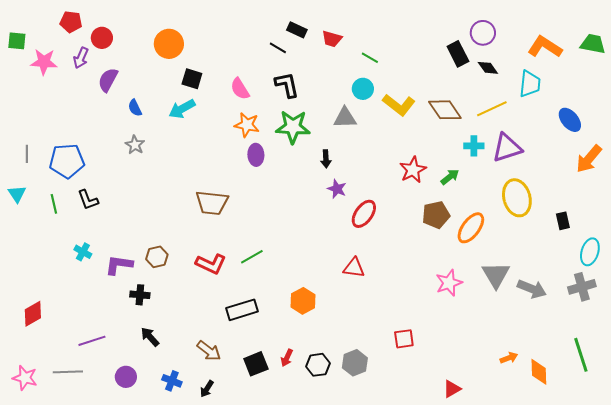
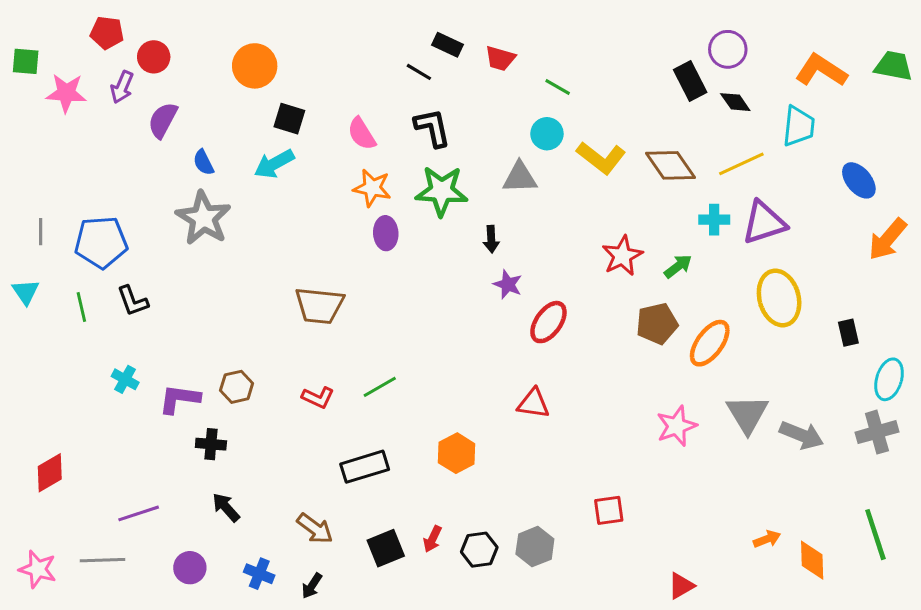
gray star: (135, 145) -> (203, 218), size x1.8
red L-shape: (211, 264) -> (318, 397), size x0.7

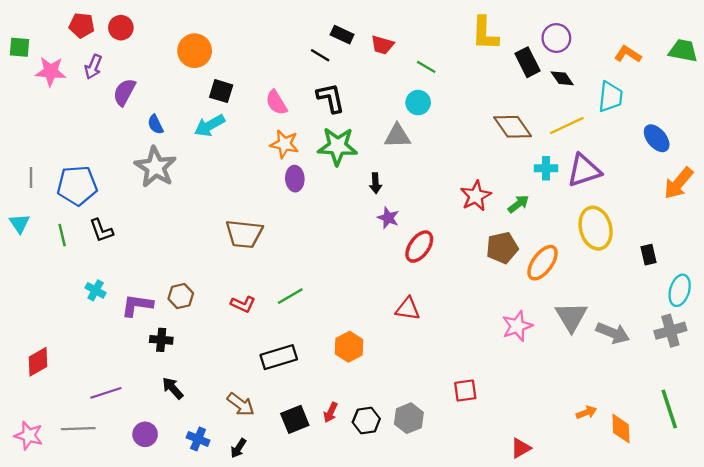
red circle: (154, 57) -> (121, 28), moved
orange L-shape: (821, 70) -> (628, 54), size x0.7
yellow L-shape: (601, 158) -> (485, 33), moved, turned 54

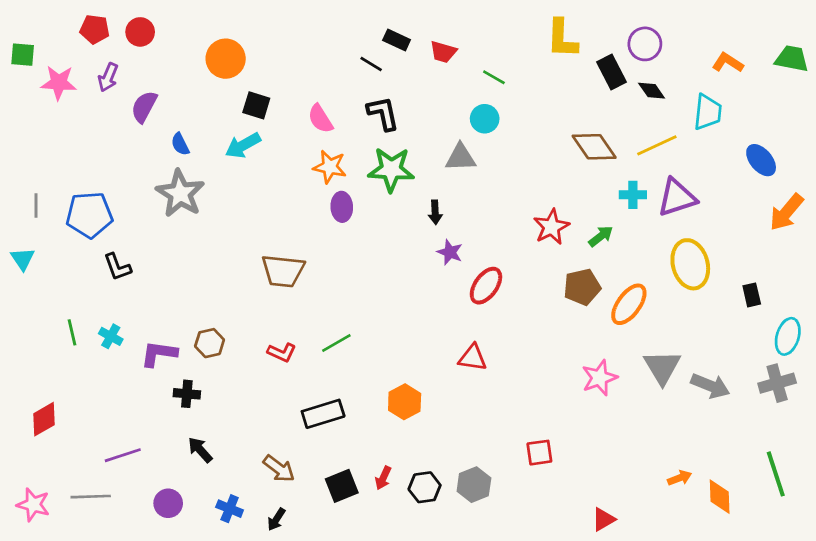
green line: (62, 235) -> (72, 332), moved

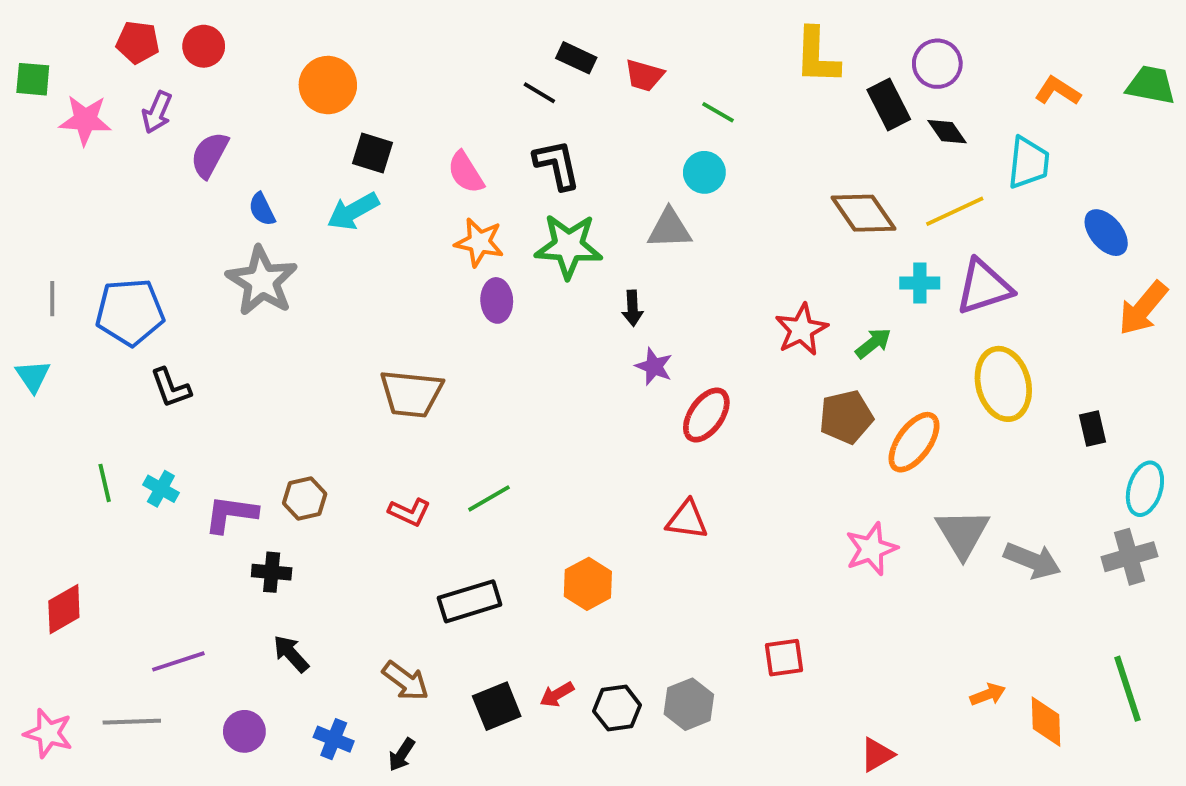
red arrow: (383, 478) -> (557, 694), turned 35

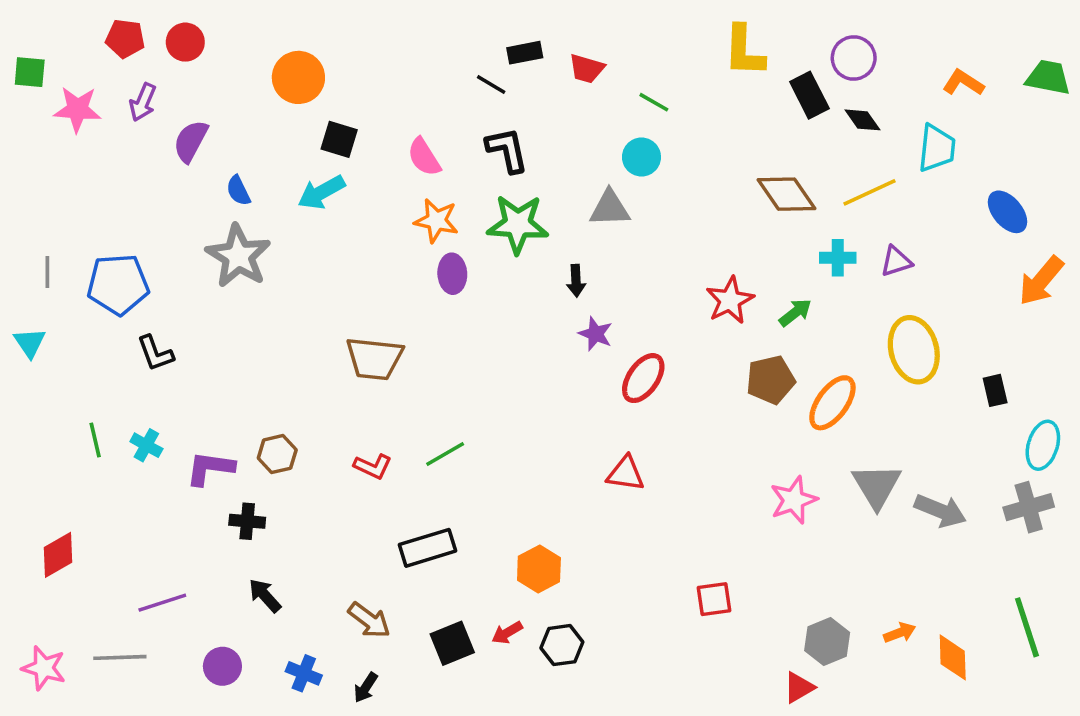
black rectangle: (576, 58) -> (525, 53), turned -36
purple triangle: (984, 287) -> (896, 261), size x0.6
orange hexagon: (588, 584) -> (539, 569), moved
gray hexagon: (689, 704) -> (827, 641), moved

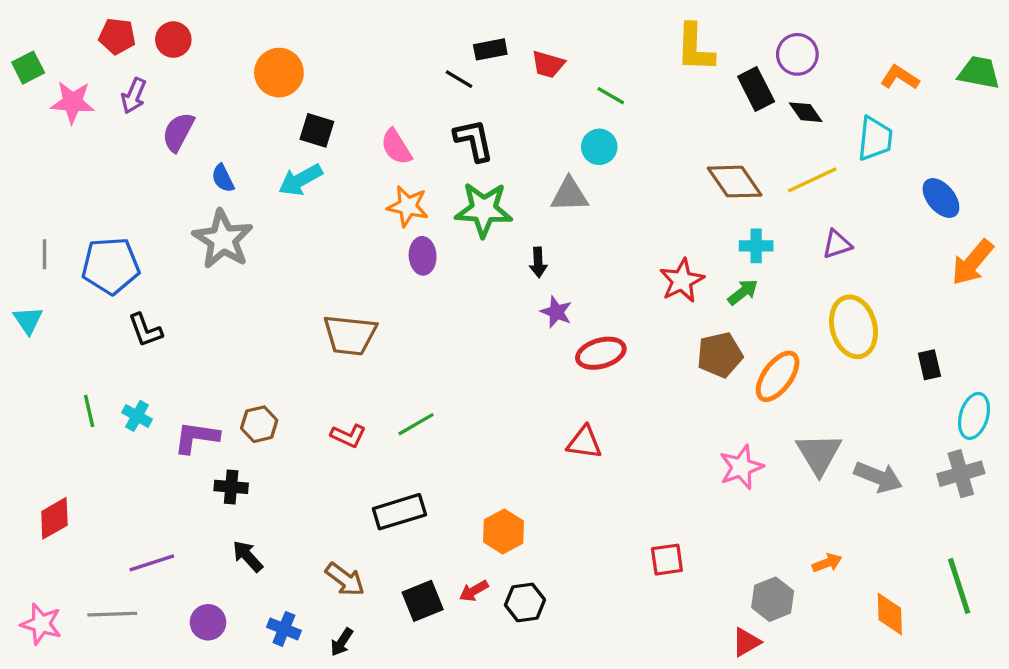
green square: (30, 72) -> (28, 68), turned -32
cyan cross: (838, 258) -> (756, 246), moved
red ellipse: (643, 378) -> (601, 353), turned 39
orange arrow: (900, 633) -> (827, 563), moved

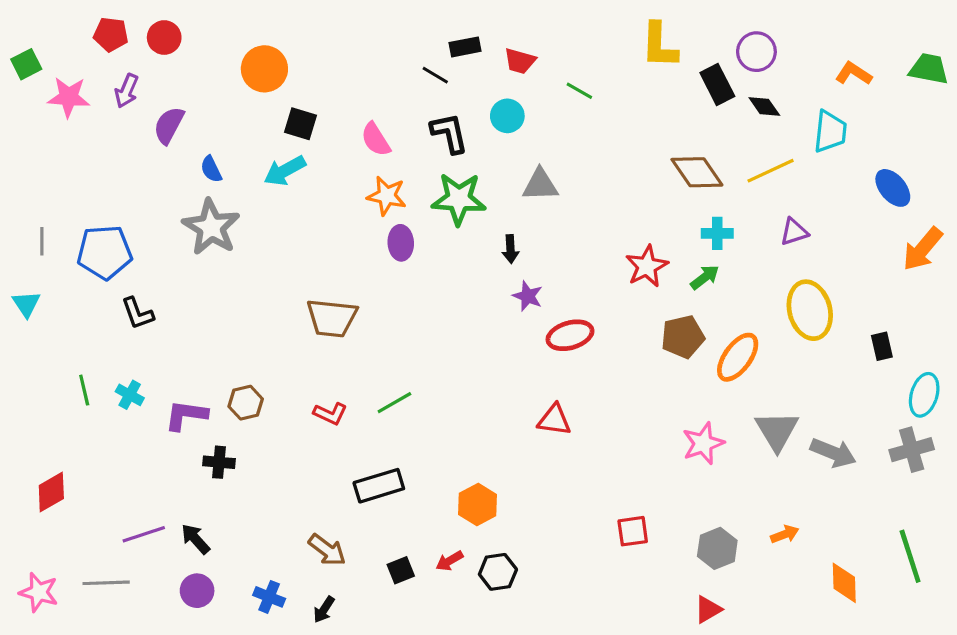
cyan circle: (599, 147) -> (507, 116), moved
black arrow: (248, 556) -> (195, 539), moved
gray hexagon: (773, 599) -> (717, 548), moved
black square: (423, 601) -> (401, 570), size x0.7

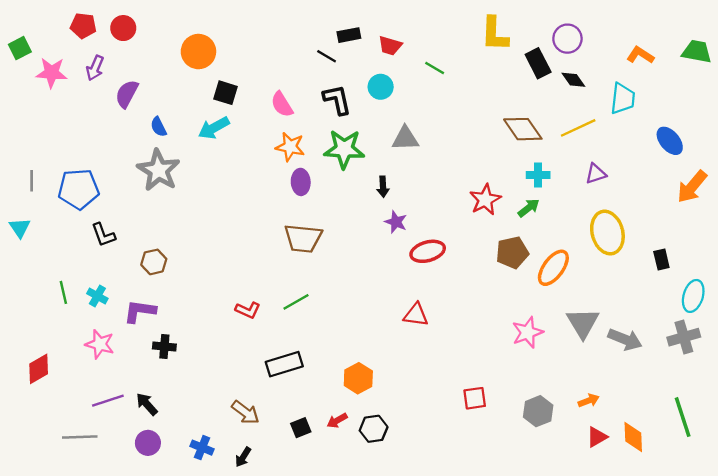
brown trapezoid: (332, 318) -> (303, 238), moved
brown hexagon: (246, 403) -> (154, 262), moved
pink star: (39, 592) -> (100, 344), moved
red triangle: (708, 609) -> (597, 437), moved

